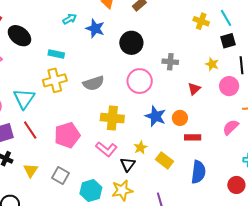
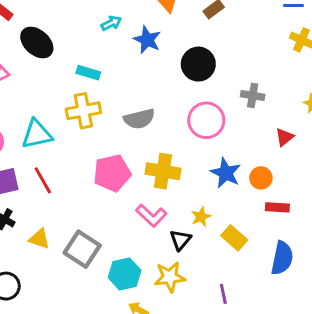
cyan triangle: (24, 99) -> (37, 134), turned 40
pink pentagon: (67, 135) -> (112, 173), moved
yellow triangle: (31, 170) -> (39, 239), turned -49
gray square: (61, 175) -> (82, 249), size x1.4

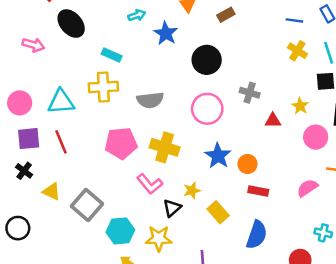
red triangle: (284, 137) -> (273, 121), moved, turned 30

